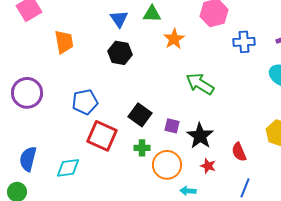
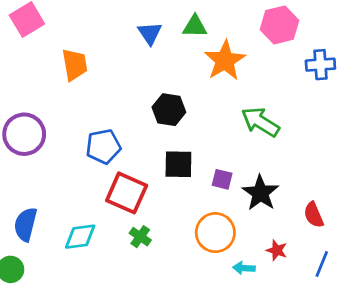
orange star: (174, 39) -> (225, 60), size x1.4
black hexagon: (120, 53) -> (169, 110), moved
black square: (140, 115) -> (178, 164), turned -35
green cross: (142, 148) -> (140, 237), moved, turned 35
red star: (208, 166) -> (277, 250), moved

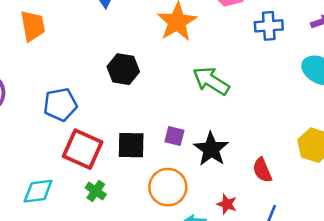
black square: (178, 164) -> (131, 145), moved

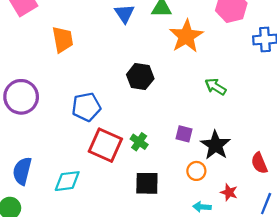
green arrow: (211, 81) -> (215, 87), size x0.7
black square: (131, 145) -> (147, 183), moved
orange circle: (168, 187) -> (196, 171), moved, size x0.6
green cross: (96, 191) -> (139, 142), moved

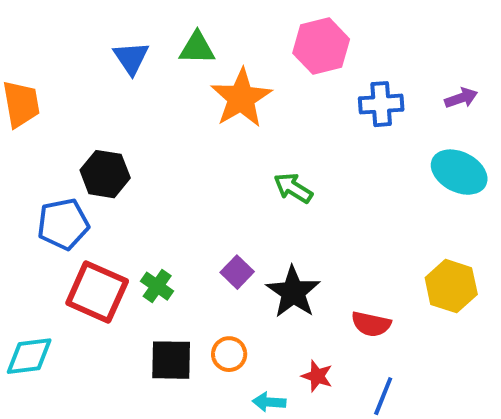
black hexagon: (140, 77) -> (105, 174), moved
purple square: (184, 134) -> (237, 272), turned 30
red semicircle: (259, 163) -> (371, 324), turned -55
orange circle: (196, 171) -> (229, 354), moved

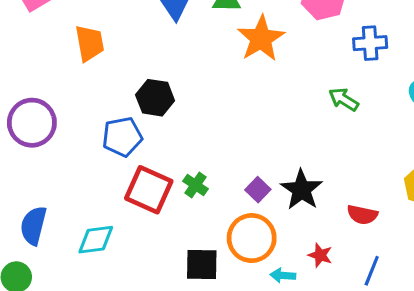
green arrow: (293, 188) -> (344, 99), moved
purple square: (237, 272) -> (258, 190), moved
orange circle: (229, 354) -> (252, 238), size x1.8
black square: (171, 360) -> (202, 265), moved

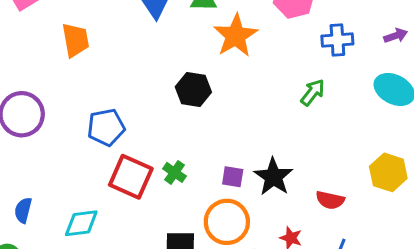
black hexagon: (155, 98) -> (193, 89), moved
green arrow: (344, 99) -> (313, 92), turned 96
purple square: (258, 190) -> (233, 177), turned -35
blue semicircle: (33, 226) -> (23, 210), size x0.7

